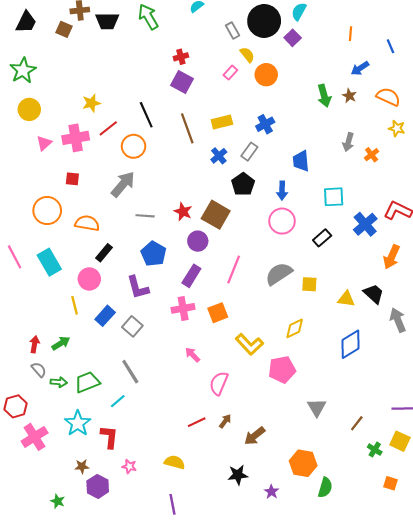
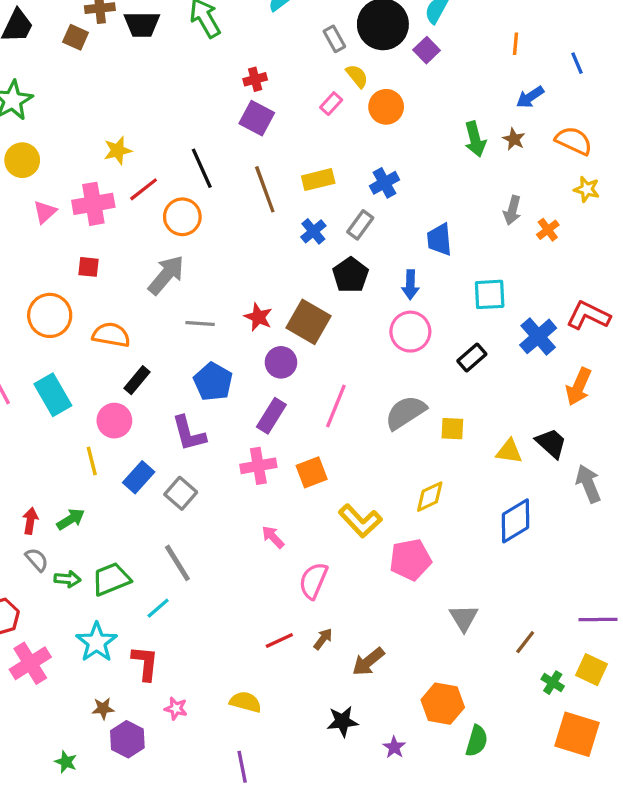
orange square: (390, 483) -> (577, 734), size x2.0

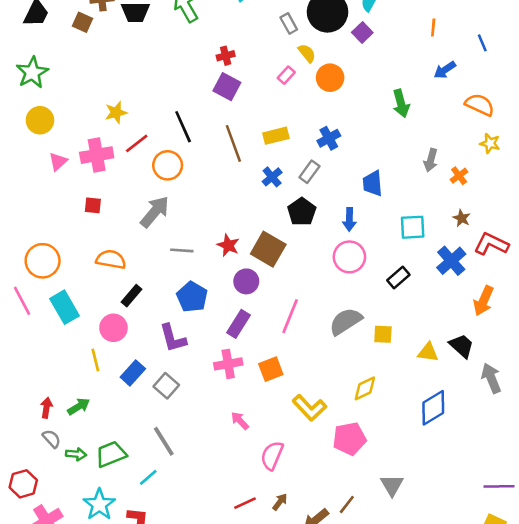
brown star: (514, 139) -> (462, 218), moved
orange circle: (50, 315) -> (43, 261), moved
brown line: (525, 642) -> (347, 504), moved

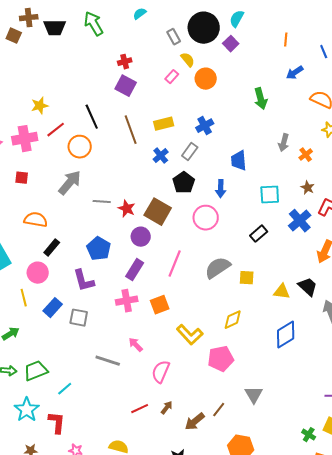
gray line: (182, 250) -> (102, 202), moved
pink circle: (349, 257) -> (206, 218), moved
gray square: (166, 386) -> (79, 318), turned -30
gray line: (164, 441) -> (108, 361), moved, turned -40

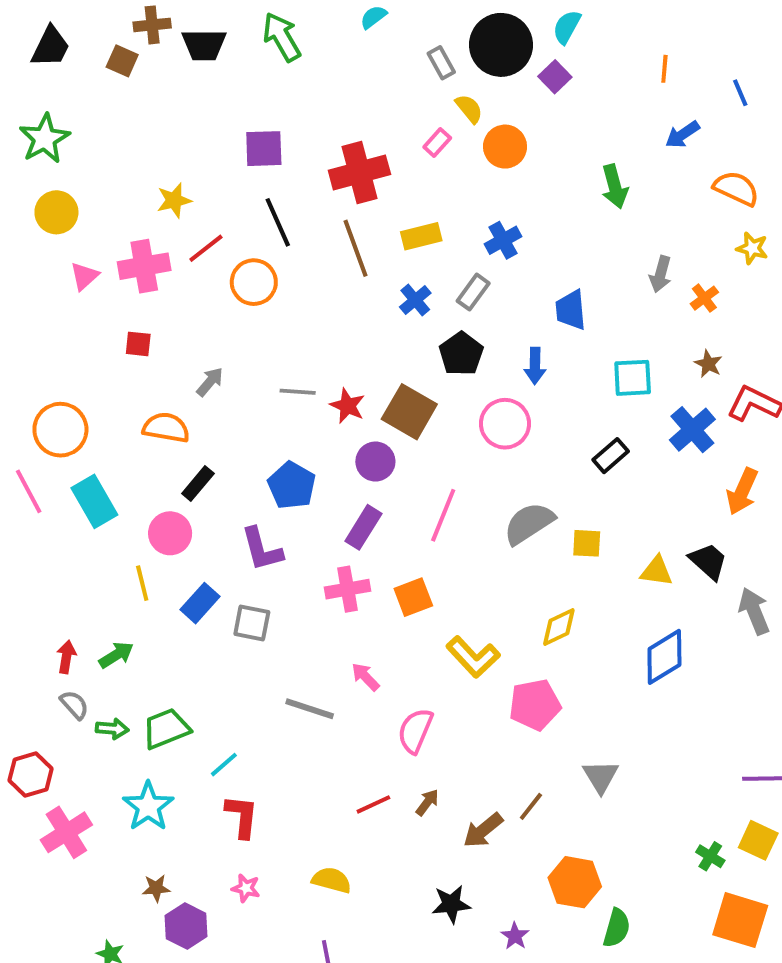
red cross: (125, 62) -> (359, 172), moved, size x2.0
purple square: (126, 86) -> (264, 149), moved, turned -30
gray arrow: (70, 183) -> (210, 382), moved, size x0.6
red L-shape: (57, 423) -> (242, 816), moved

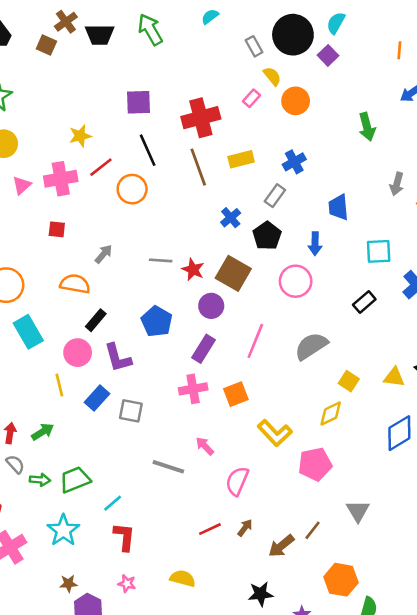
brown cross: (152, 25) -> (66, 22), turned -30
blue cross: (415, 300) -> (231, 218), moved
yellow square: (587, 543) -> (349, 381), moved, turned 30
purple L-shape: (262, 549) -> (118, 358), moved

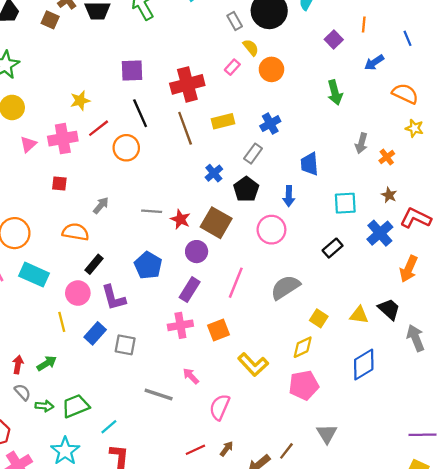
purple square: (328, 55) -> (334, 39), moved
cyan rectangle: (28, 332) -> (34, 275), turned -36
pink pentagon: (315, 464) -> (304, 385), moved

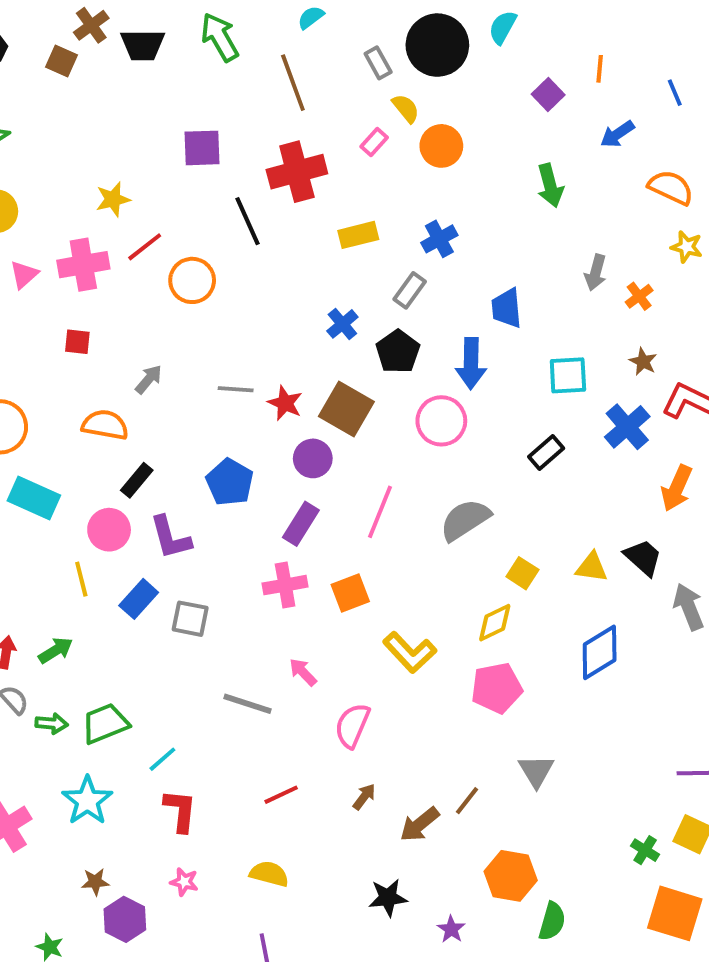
black line: (140, 113) -> (247, 221), moved
brown line: (185, 128) -> (293, 83), moved
blue arrow: (289, 196) -> (471, 364), size x1.4
red line: (195, 450) -> (281, 795), moved

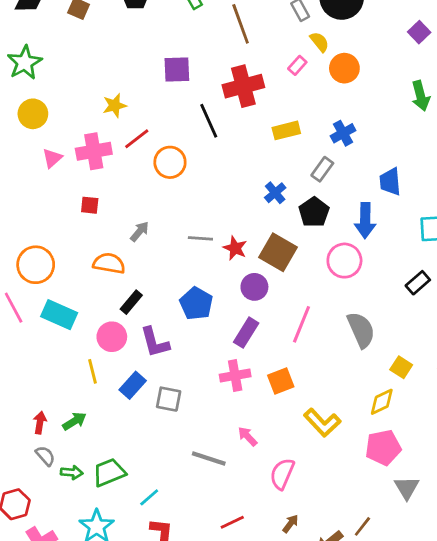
gray semicircle: (465, 520) -> (361, 330), turned 99
gray triangle: (536, 771) -> (407, 488), moved

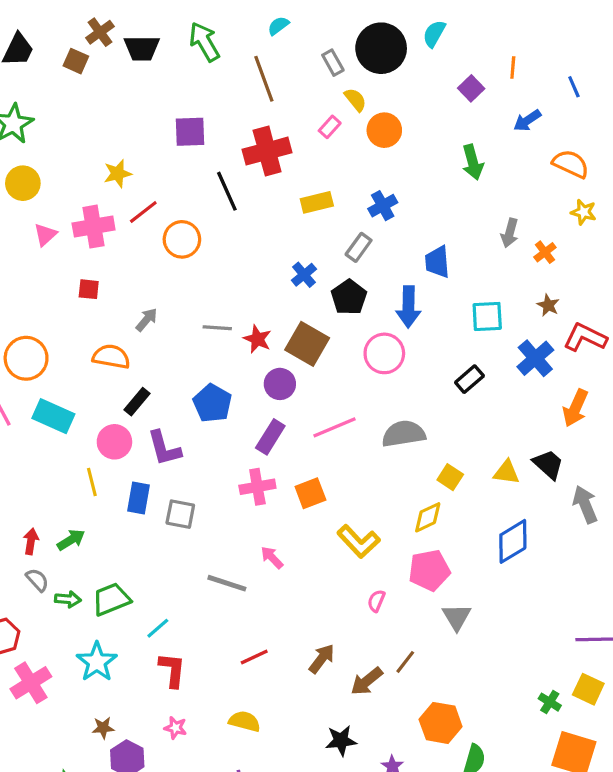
pink line: (302, 324) -> (335, 427), turned 45
gray semicircle: (361, 330) -> (404, 434), turned -75
blue rectangle: (133, 385) -> (139, 498), turned -32
pink semicircle: (282, 474) -> (376, 601), moved, size x0.6
brown arrow: (290, 524) -> (322, 659), size x1.4

